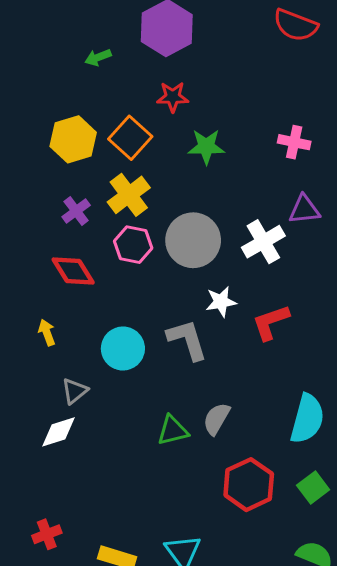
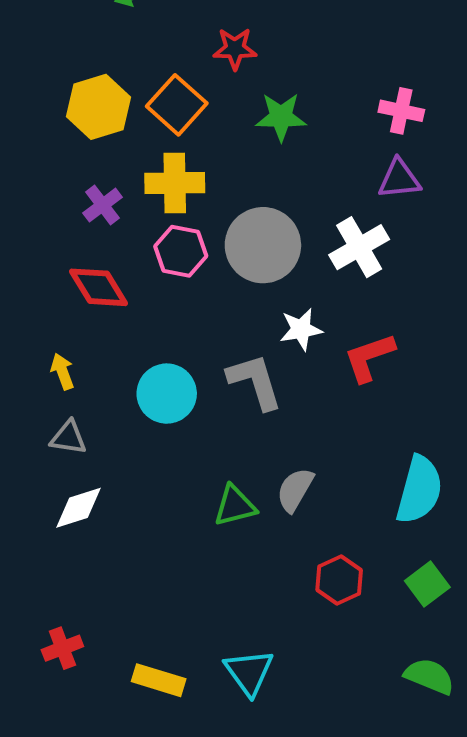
yellow cross: (129, 195) -> (175, 183), turned 36
purple triangle: (304, 210) -> (399, 179), moved
gray triangle: (75, 391) -> (68, 438), moved, turned 48
red hexagon: (249, 485) -> (339, 580), size x0.7

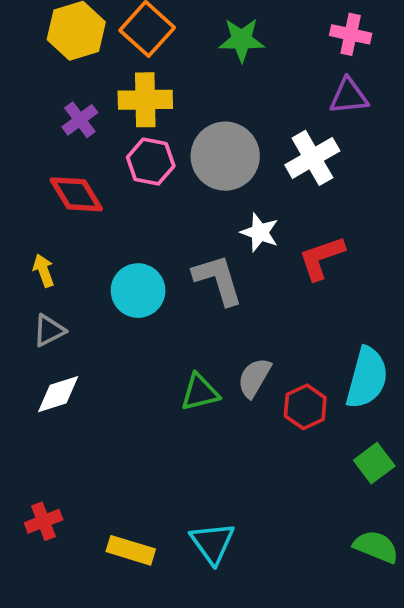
white star: (301, 329) -> (260, 232), turned 30
gray triangle: (68, 438) -> (49, 331), turned -36
red hexagon: (339, 580) -> (305, 407), moved

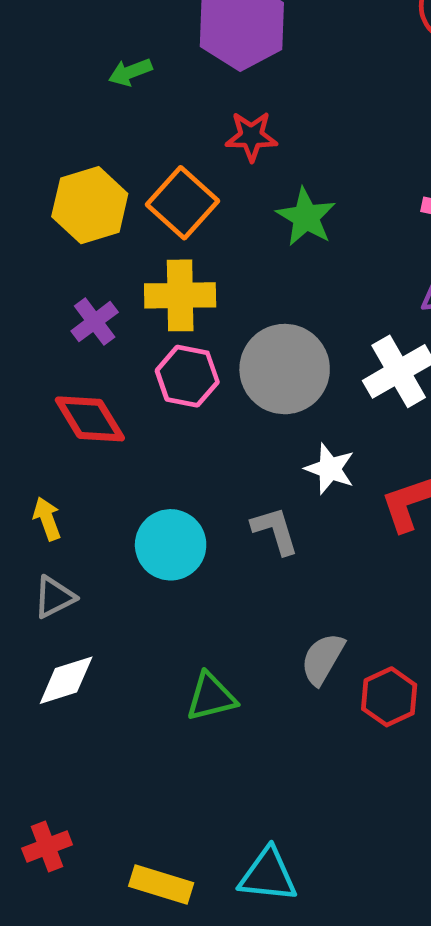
green star: (242, 40) -> (306, 217), turned 30
gray L-shape: (218, 280) -> (275, 531), size x0.7
green triangle: (200, 392) -> (211, 697), moved
cyan triangle: (213, 543) -> (268, 875), turned -48

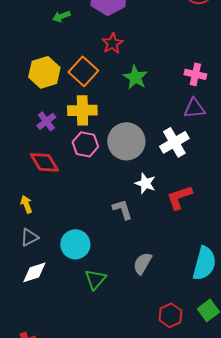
red star: (251, 136) -> (112, 43), turned -30
cyan circle: (171, 545) -> (75, 244), moved
green triangle: (211, 697) -> (95, 279), turned -35
red hexagon: (389, 697) -> (170, 315), moved

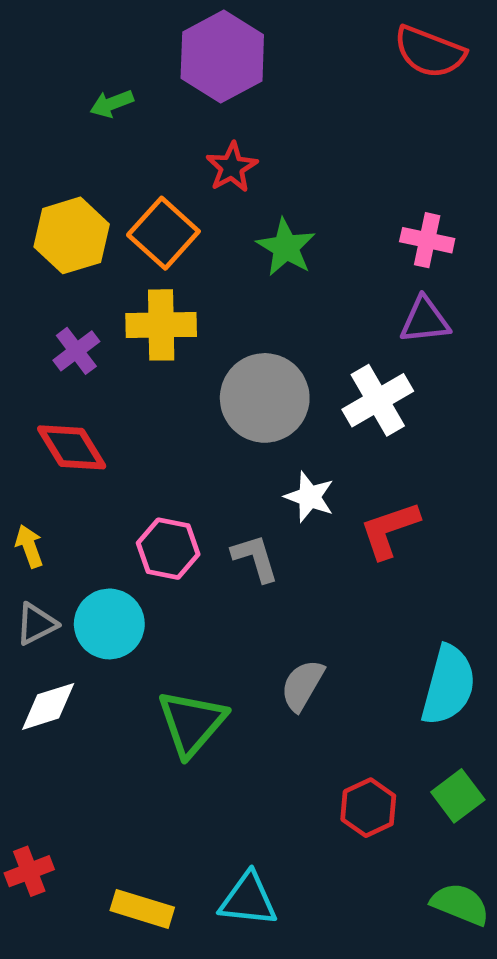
pink hexagon: (85, 144) -> (168, 549), moved
cyan circle: (75, 244) -> (109, 624), moved
green triangle: (95, 279) -> (192, 723), size x1.4

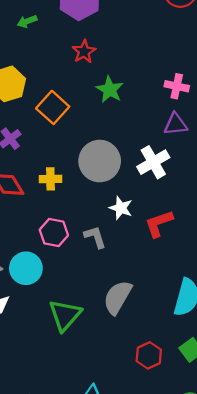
orange square: (163, 233) -> (53, 107), moved
yellow cross: (161, 325) -> (50, 179), moved, size x0.7
gray semicircle: (302, 685) -> (117, 297), size x1.4

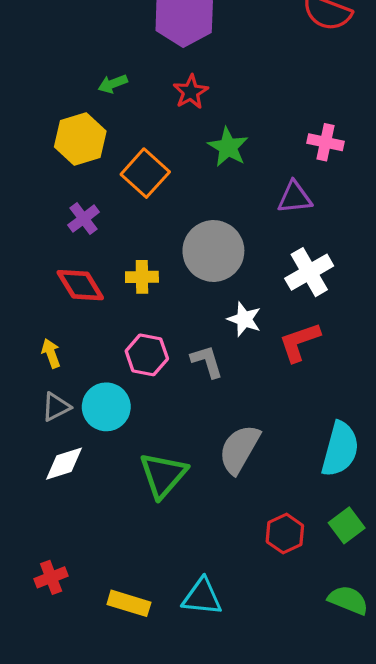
green arrow: (27, 21) -> (113, 84), moved
purple triangle: (176, 124) -> (295, 197), moved
white cross: (153, 162) -> (309, 272), moved

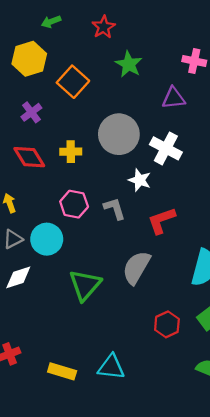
white cross: (309, 272) -> (166, 148), moved, turned -32
red L-shape: (299, 342) -> (162, 221), moved

